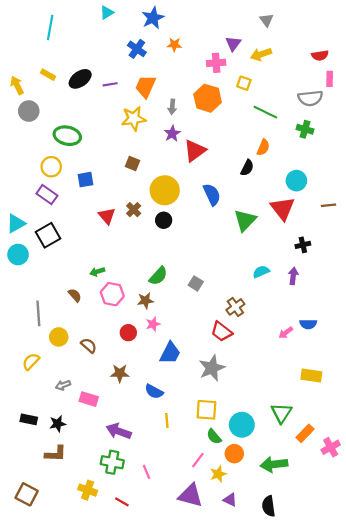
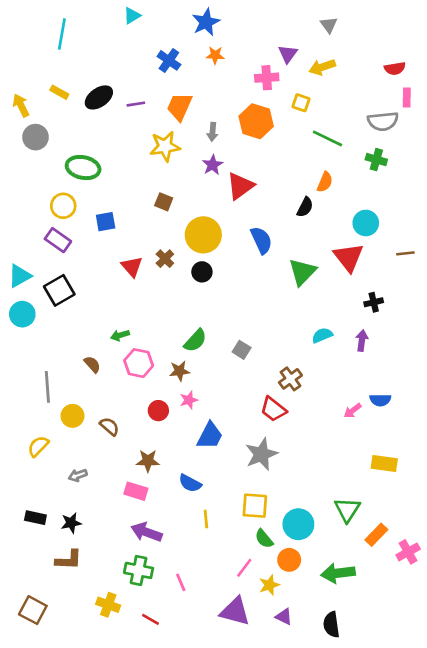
blue star: (153, 18) -> (206, 22), moved
pink rectangle: (89, 399) -> (136, 491), moved

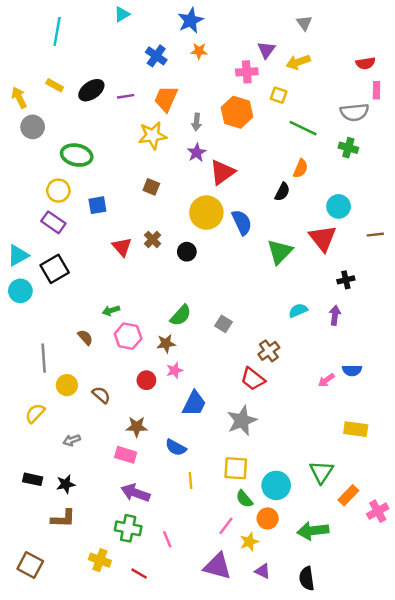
yellow circle: (203, 235) -> (206, 213), moved

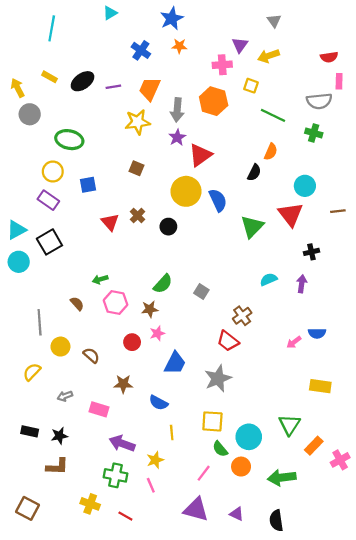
gray arrow: (197, 122) -> (177, 110), size x1.5
pink rectangle: (126, 455) -> (99, 409), moved
yellow star: (249, 542) -> (155, 460), moved

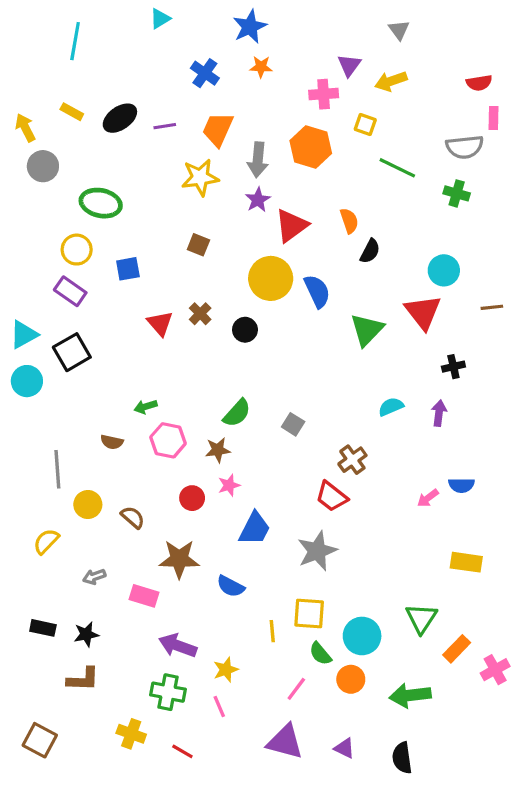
orange semicircle: (271, 152) -> (349, 221), moved, turned -42
brown semicircle: (77, 304) -> (112, 442), turned 144
brown star: (123, 384) -> (179, 559), size x1.4
yellow line: (172, 432) -> (272, 631), moved

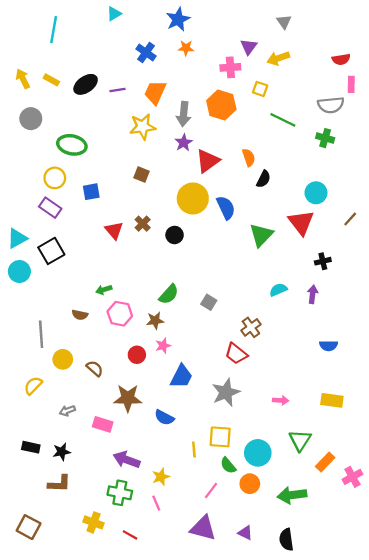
yellow arrow: (25, 128) -> (23, 79), moved
brown line: (492, 307) -> (350, 219), turned -42
pink arrow: (428, 498) -> (281, 400), moved, turned -140

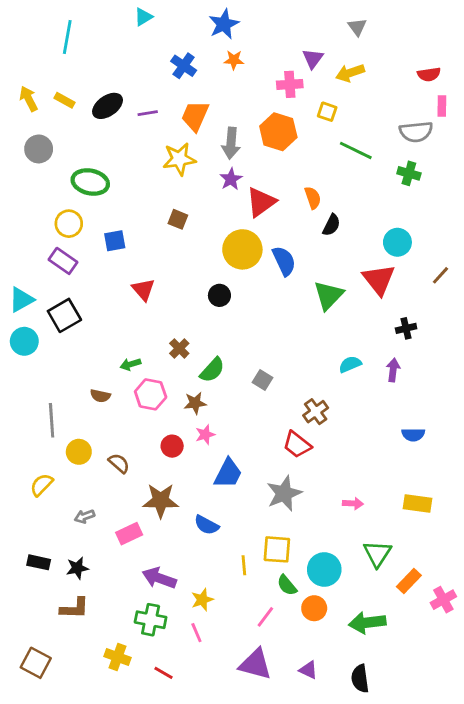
brown cross: (143, 224) -> (179, 348), moved
pink rectangle: (103, 424) -> (129, 534), turned -42

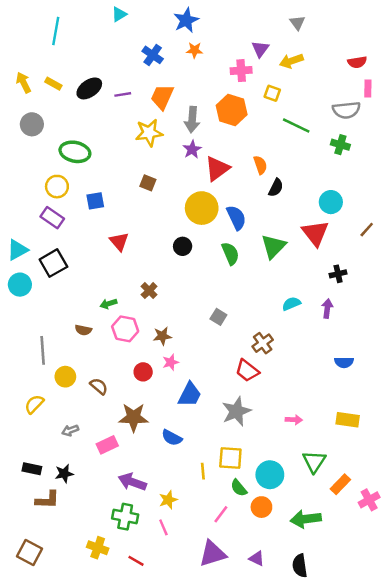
green semicircle: (212, 370) -> (230, 253), moved, turned -65
brown L-shape: (75, 608) -> (47, 500), moved
purple triangle: (255, 664) -> (212, 554), turned -32

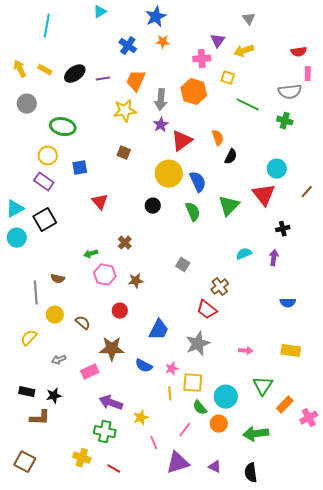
brown semicircle: (83, 330) -> (58, 279), moved
pink star: (171, 362) -> (172, 369), moved
pink line: (163, 527) -> (154, 443), moved

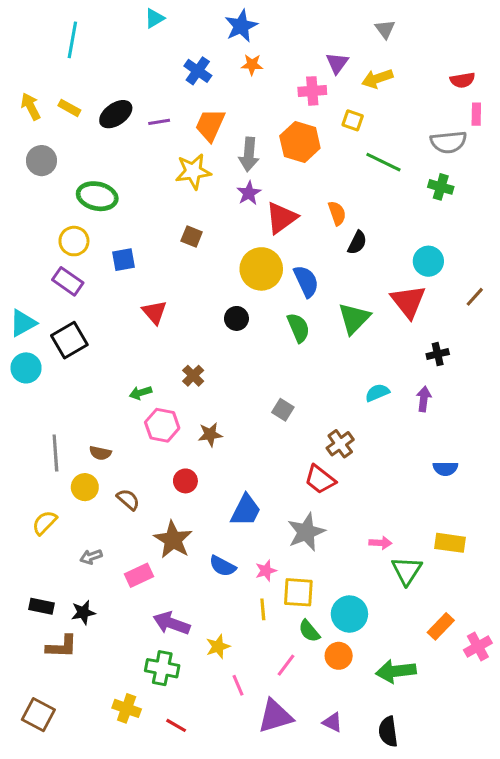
brown semicircle: (58, 279) -> (100, 453), moved
brown star: (112, 349) -> (173, 540), turned 30
green triangle: (263, 386) -> (407, 571), moved

